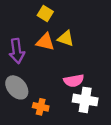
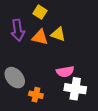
purple arrow: (17, 51) -> (18, 30), moved

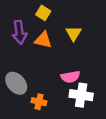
yellow triangle: (58, 34) -> (74, 33), moved, turned 42

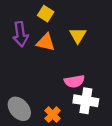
gray ellipse: (16, 83) -> (19, 109), moved
orange cross: (39, 102) -> (53, 115), moved, turned 32

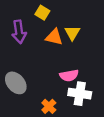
orange triangle: (46, 42) -> (54, 37), moved
gray ellipse: (19, 109) -> (16, 83), moved

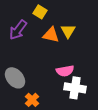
purple arrow: (19, 32) -> (18, 30), turned 45
orange cross: (49, 106) -> (32, 100), moved

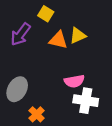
yellow triangle: (68, 31) -> (78, 35), turned 35
gray ellipse: (15, 78) -> (17, 89), turned 70

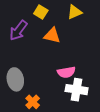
yellow triangle: (78, 35) -> (74, 12), moved
gray ellipse: (17, 89) -> (15, 79), turned -40

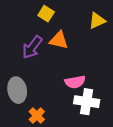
yellow triangle: (74, 12) -> (97, 21), moved
purple arrow: (18, 30) -> (32, 47), moved

